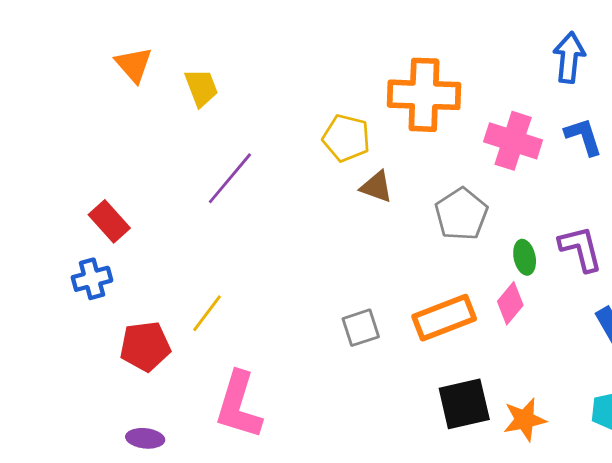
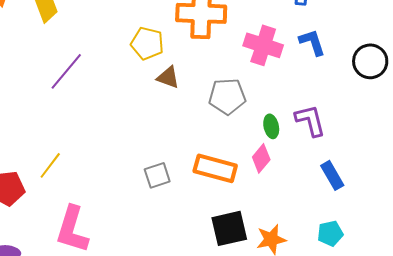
gray pentagon: (461, 214) -> (227, 96), turned 30
orange rectangle: (444, 318) -> (215, 168), turned 36

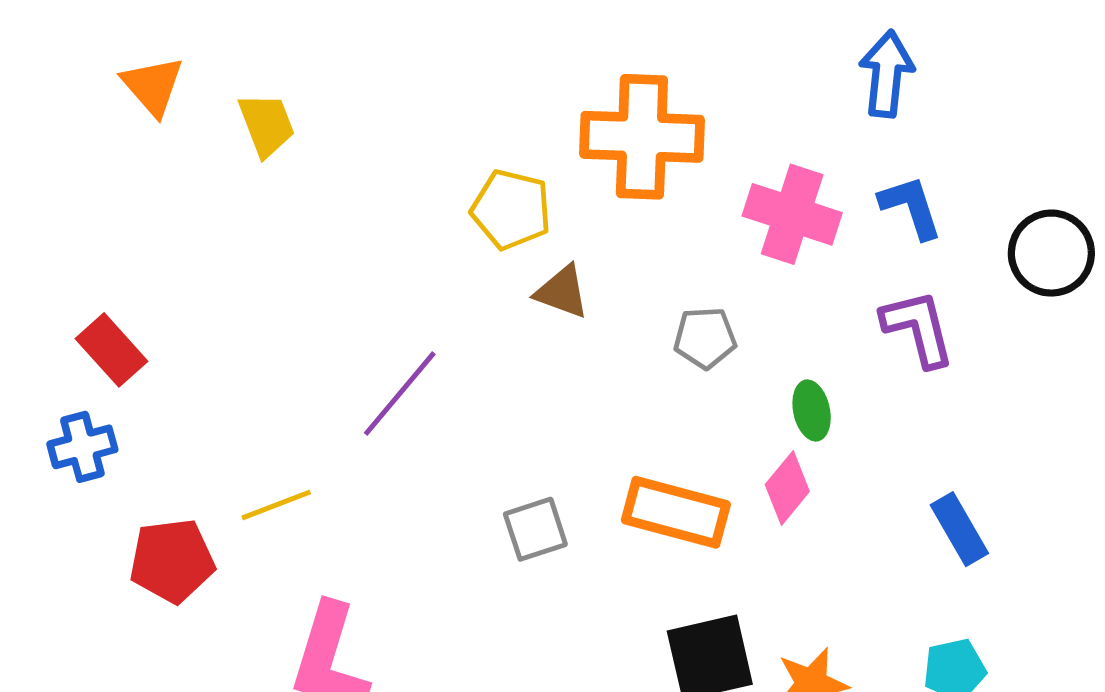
purple line: (66, 71) -> (400, 394), moved
gray pentagon: (227, 96) -> (705, 338), size x0.7
purple L-shape: (310, 120) -> (918, 328), moved
yellow line: (50, 165) -> (276, 505), turned 32

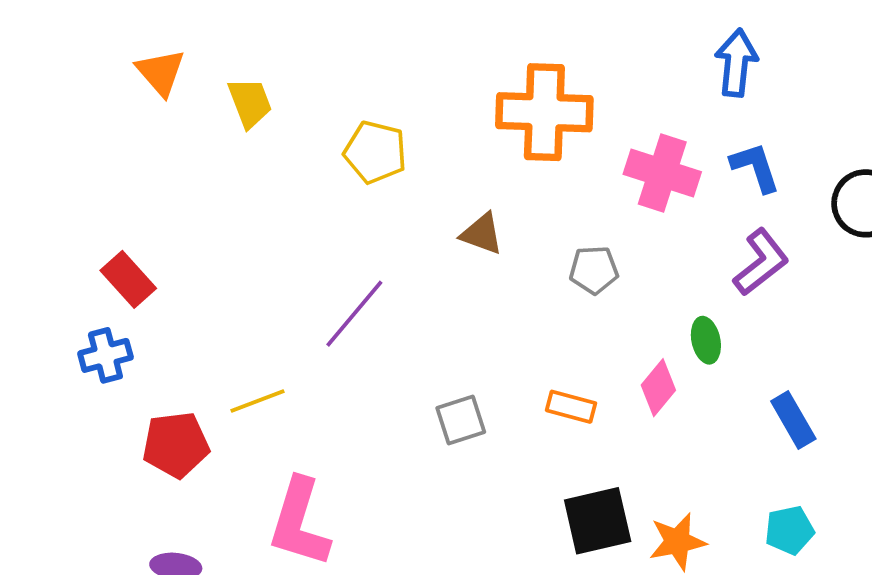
yellow pentagon: (511, 209) -> (375, 152), moved
purple L-shape: (918, 328) -> (761, 262), turned 66
green ellipse: (812, 411) -> (706, 340), moved
orange rectangle: (676, 512) -> (571, 407), size x0.6

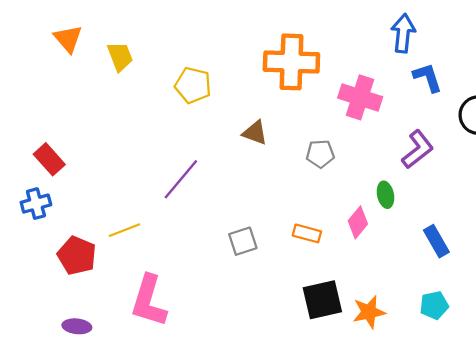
blue L-shape: (755, 167) -> (428, 77), moved
red pentagon: (176, 445) -> (77, 256), turned 30

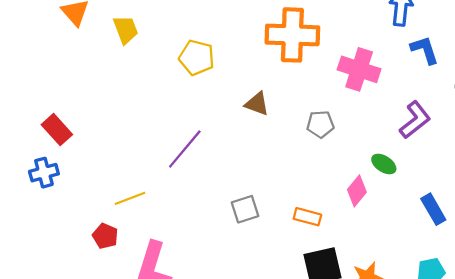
green ellipse: (385, 195) -> (384, 164), turned -45
orange rectangle: (307, 233) -> (307, 217), moved
red pentagon: (77, 256) -> (105, 236), moved, size x0.7

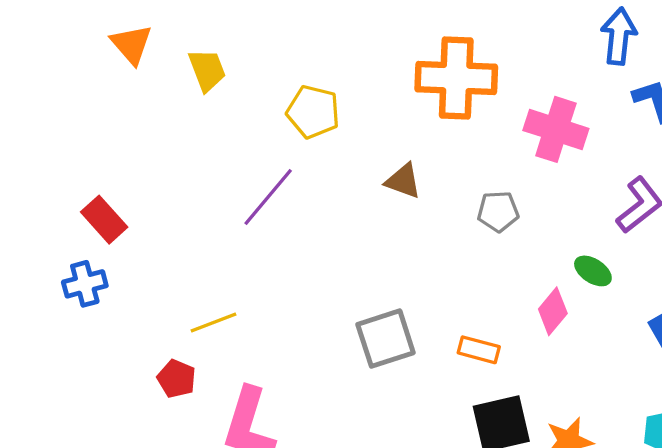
purple line: (185, 149) -> (268, 197), moved
gray square: (245, 209) -> (386, 339), size x1.4

